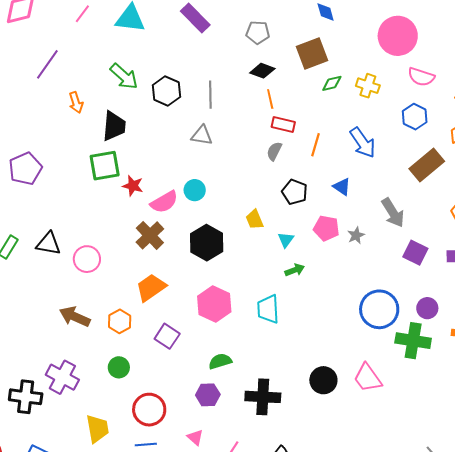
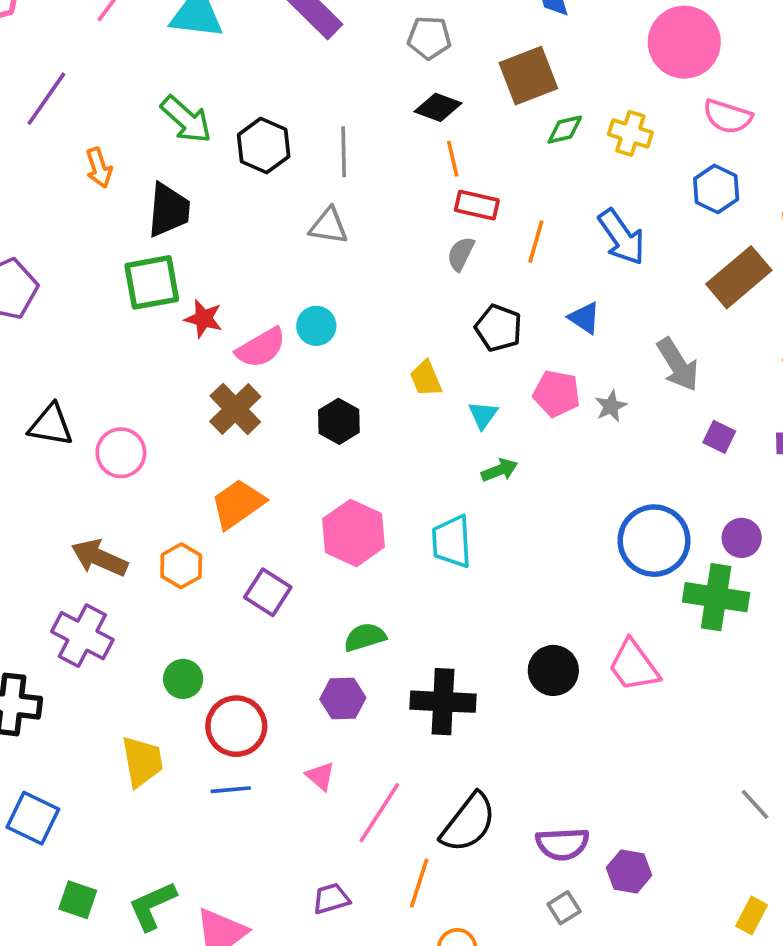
black hexagon: (207, 243) -> (339, 421), size x0.7
purple square: (415, 253) -> (719, 437), size x0.7
green circle: (119, 367) -> (183, 679), moved
purple cross: (62, 377) -> (82, 636), moved

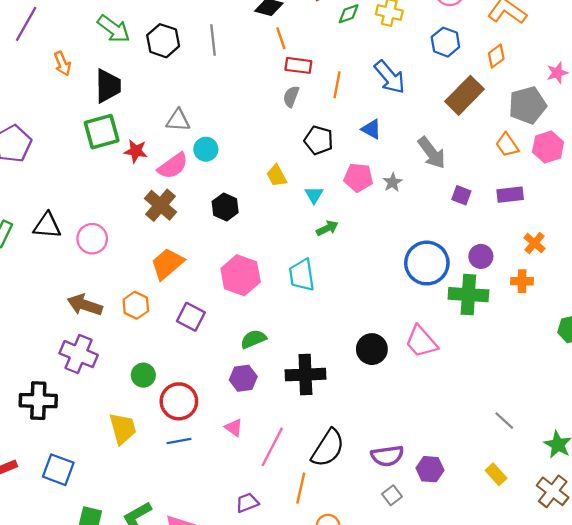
gray triangle: (329, 226) -> (178, 120), moved
yellow rectangle: (752, 915) -> (496, 474), moved, turned -65

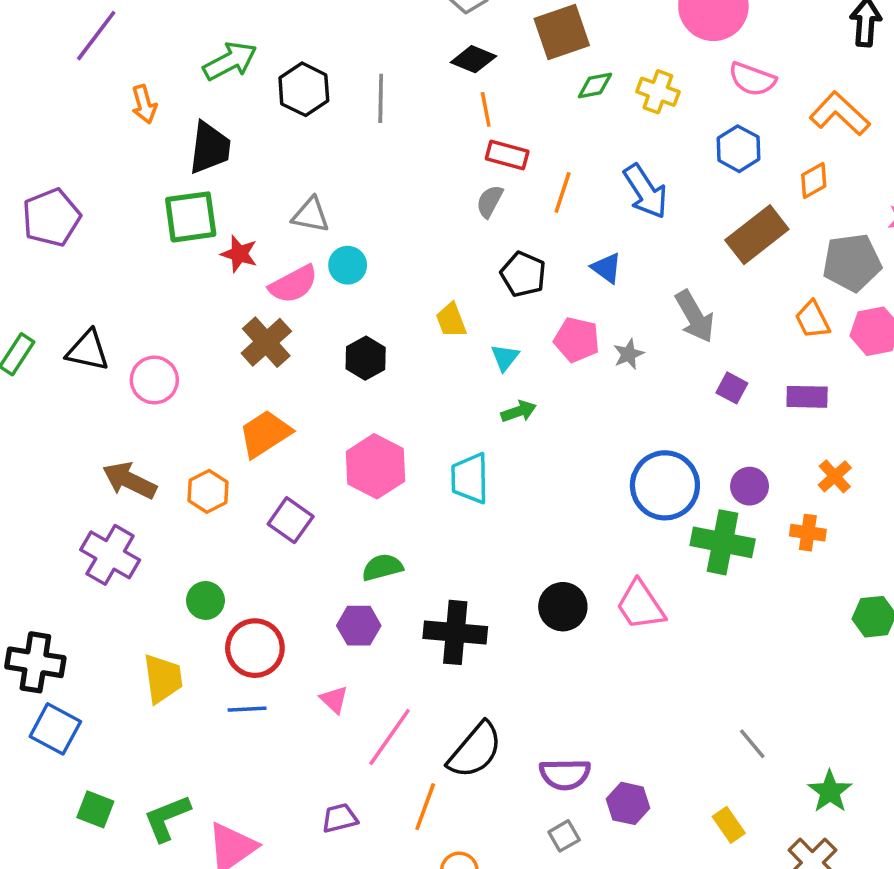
green arrow: (114, 29) -> (230, 61), turned -72
black cross: (38, 401) -> (35, 662), moved

